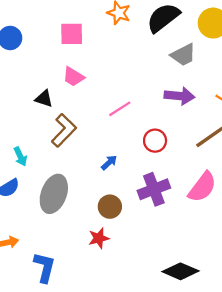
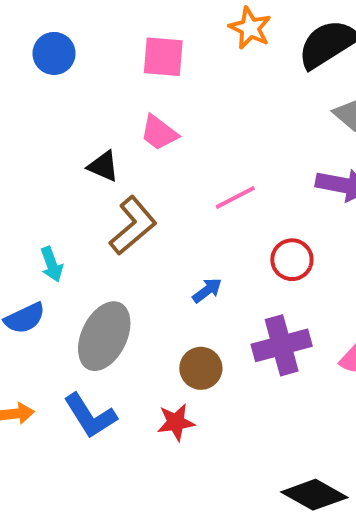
blue L-shape: (44, 267) -> (90, 416), moved, turned 128

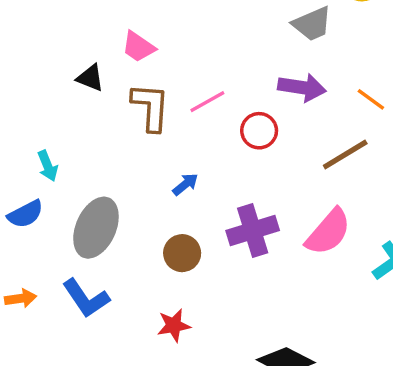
brown L-shape: (133, 226) -> (151, 107), moved, turned -44
red circle: (292, 260) -> (259, 131), moved
red star: (176, 422) -> (174, 325), moved

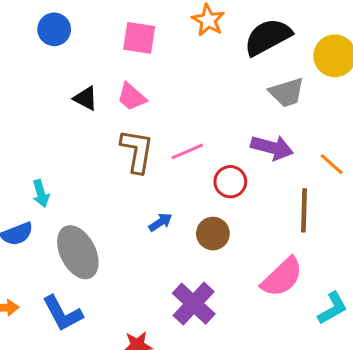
black triangle: (90, 78) -> (86, 98), moved
brown line: (345, 154) -> (304, 210), turned -63
gray ellipse: (96, 228) -> (78, 252), turned -57
purple cross: (253, 231) -> (194, 304), moved, turned -36
brown circle: (182, 253) -> (213, 234), moved

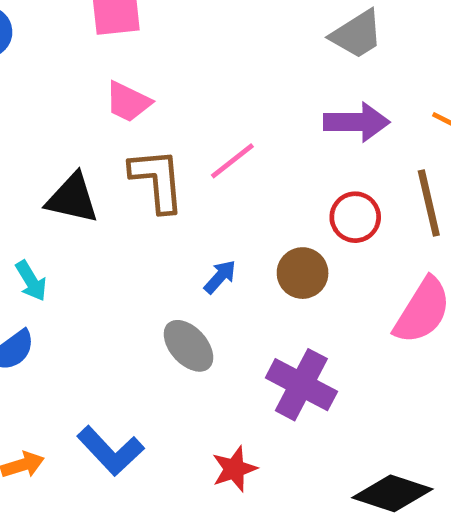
black triangle: (86, 98) -> (72, 198), moved, size x1.4
red circle: (230, 182) -> (355, 217), moved
gray ellipse: (78, 252) -> (188, 346), moved, size x0.7

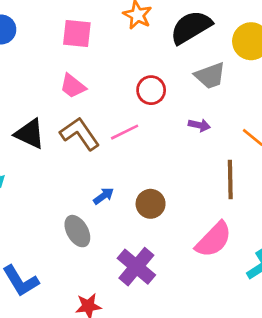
purple arrow: (357, 122) -> (199, 125), size x0.6
brown L-shape: (157, 180) -> (80, 134), turned -42
red circle: (355, 217) -> (151, 90), moved

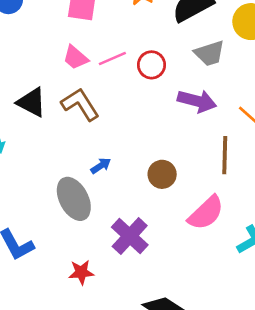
purple arrow: (199, 125) -> (197, 101), size x1.8
pink line: (125, 132) -> (112, 58), moved
brown circle: (151, 204) -> (162, 174), moved
gray ellipse: (77, 231) -> (74, 199), size x1.4

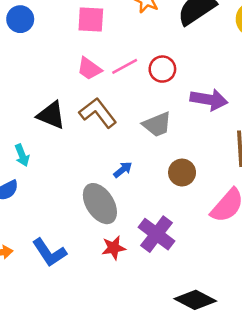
gray trapezoid: (209, 53) -> (157, 124), moved
red star: (81, 272) -> (114, 248), moved

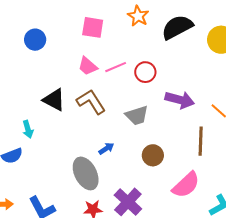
blue circle: (20, 19) -> (35, 40), moved

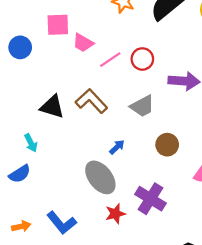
pink square: (93, 27) -> (58, 25), moved
pink trapezoid: (88, 66) -> (83, 43), moved

